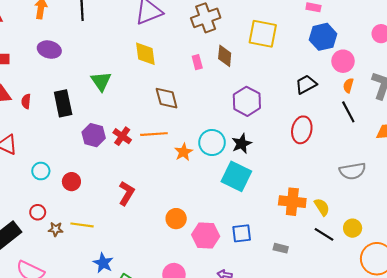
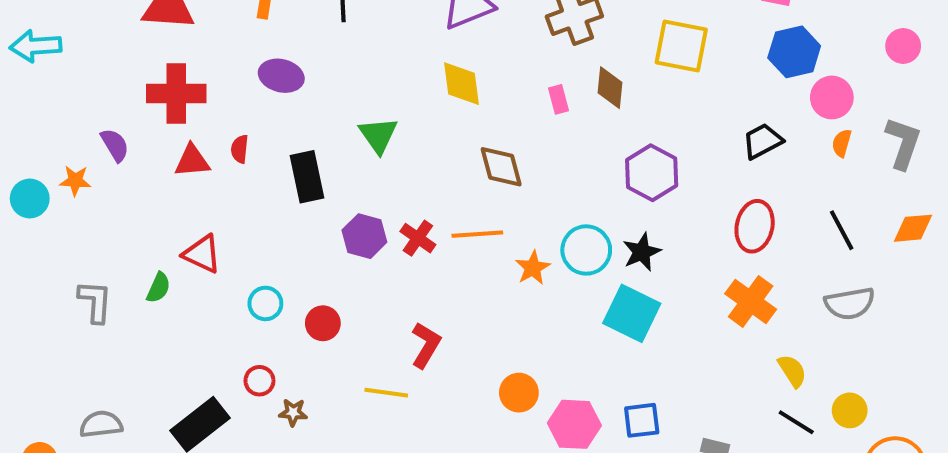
red semicircle: (26, 101) -> (240, 149), moved
black line: (348, 112) -> (842, 230), moved
orange cross: (292, 202) -> (751, 301), moved, turned 30
yellow line: (82, 225) -> (386, 393), moved

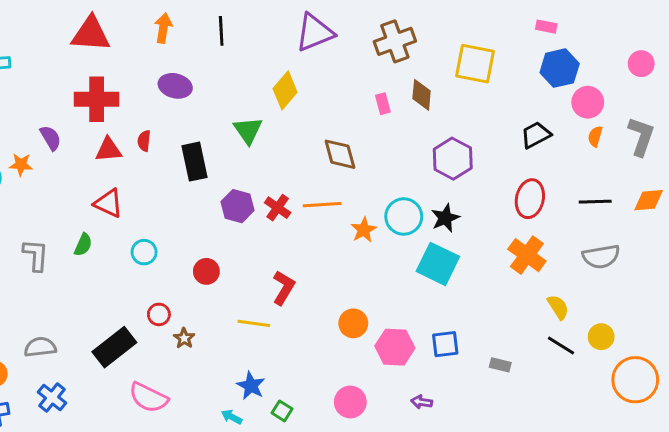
yellow diamond: (461, 84) -> (285, 90), moved, turned 48
black line: (842, 230) -> (595, 202), turned -64
red triangle: (202, 254) -> (108, 203), moved
cyan circle: (265, 303) -> (144, 252), moved
brown star: (293, 412) -> (184, 338), turned 30

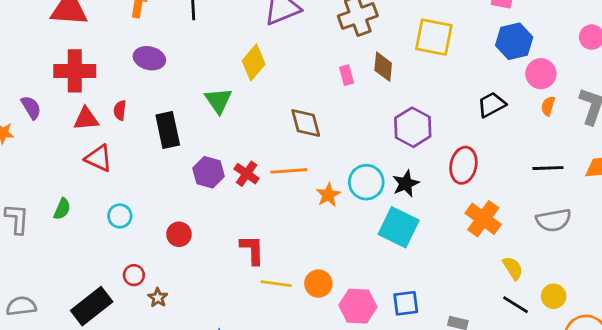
red ellipse: (530, 199) -> (463, 165), moved
red triangle: (108, 203) -> (99, 158), moved
red L-shape: (284, 288) -> (252, 250), turned -32
yellow line: (254, 323) -> (276, 284), moved

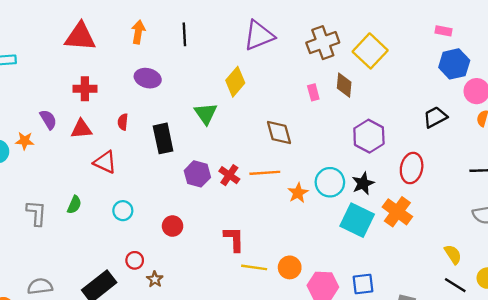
yellow square: (434, 37) -> (370, 51), moved, turned 32
red cross: (75, 71) -> (85, 89), size x0.7
red triangle: (86, 119) -> (81, 129), moved
orange cross: (483, 219) -> (397, 212), moved

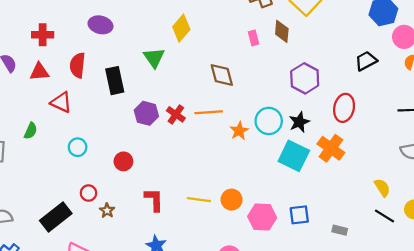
red semicircle: (123, 122) -> (78, 65), size x1.6
green semicircle: (74, 205) -> (31, 131), moved
red L-shape: (234, 239) -> (154, 200), moved

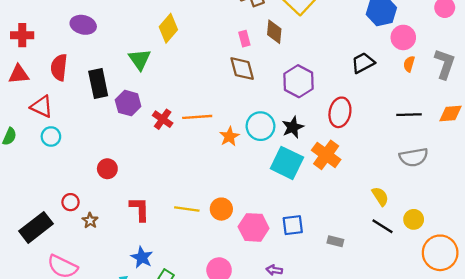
brown diamond: (222, 75) -> (242, 69), moved
purple hexagon: (146, 113) -> (128, 103), moved
cyan circle: (78, 147) -> (51, 136), moved

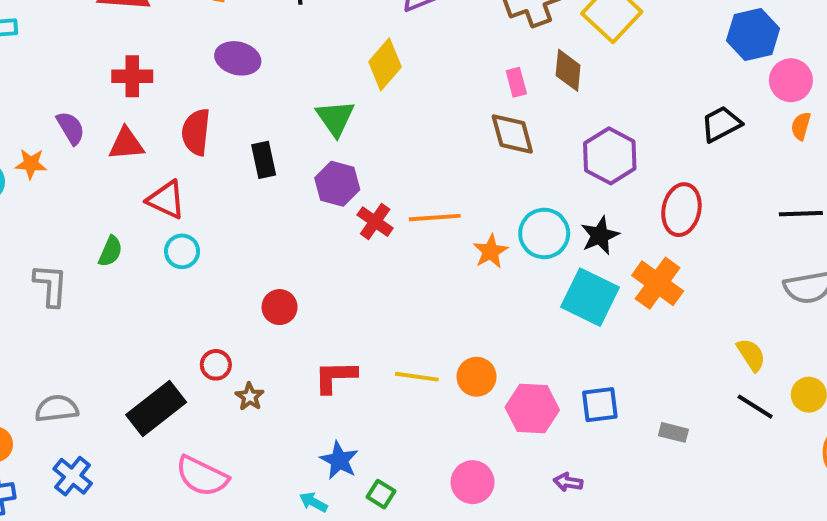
black rectangle: (98, 84) -> (264, 160), size x0.7
purple hexagon: (128, 103) -> (337, 184), moved
red L-shape: (140, 209) -> (335, 377), turned -90

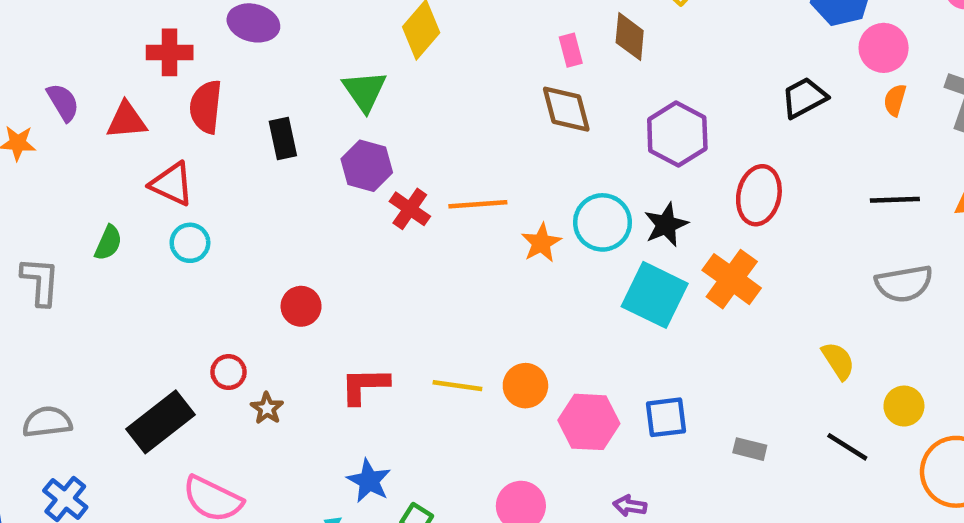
red cross: (132, 76) -> (170, 52), moved
black line: (755, 407) -> (847, 447), moved

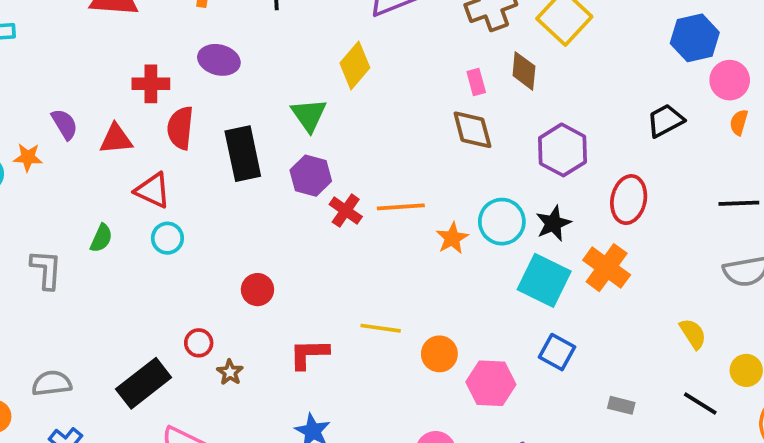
black rectangle: (283, 139) -> (243, 154), size x1.6
yellow line: (457, 386) -> (381, 328), moved
blue square: (666, 417) -> (557, 352), moved, turned 36

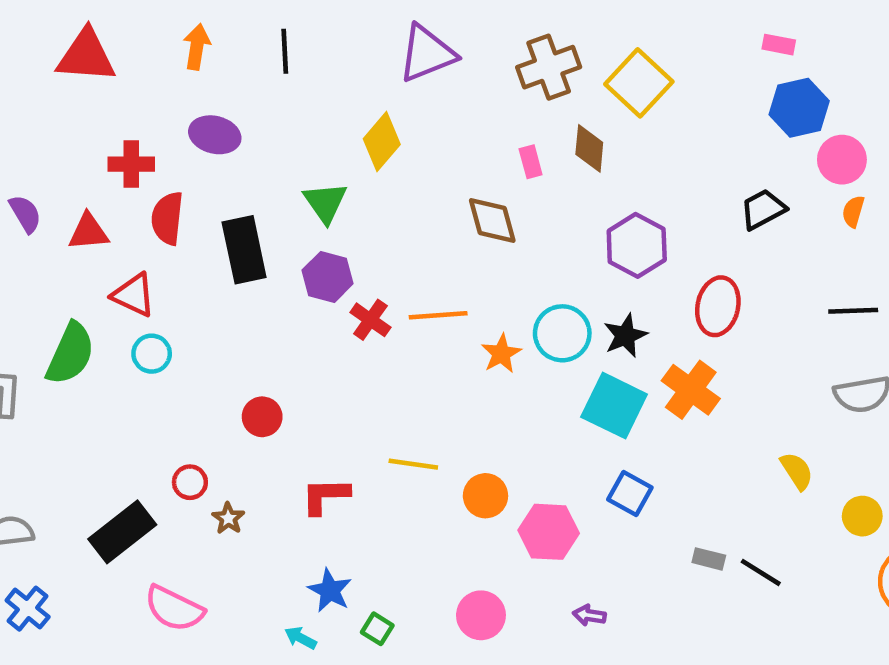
brown diamond: (472, 130) -> (492, 221), moved
green semicircle: (101, 238) -> (70, 354), size x1.8
black line: (700, 403) -> (761, 572), moved

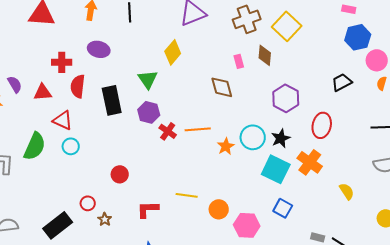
yellow semicircle: (797, 471) -> (347, 191), moved

